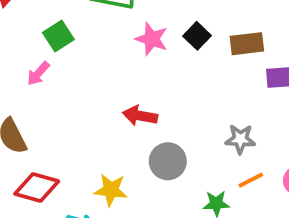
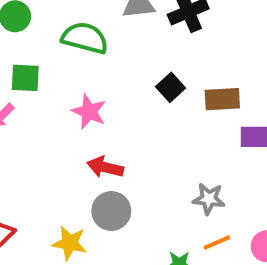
green square: (58, 36) -> (25, 78), turned 32
pink star: (152, 39) -> (89, 112), moved
gray circle: (168, 161) -> (111, 211), moved

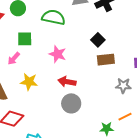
brown rectangle: (222, 99) -> (106, 60), moved
gray star: (209, 199) -> (123, 86), moved
yellow star: (70, 243) -> (29, 82), moved

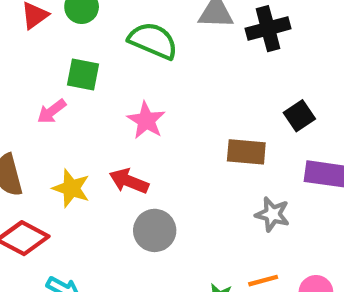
black square: (98, 40) -> (299, 116), moved
yellow star: (29, 82) -> (71, 188), moved
red arrow: (67, 82) -> (129, 181), moved

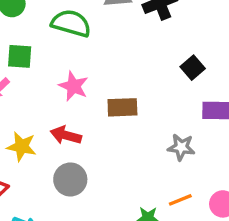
brown rectangle: (246, 152) -> (122, 107), moved
gray circle: (155, 230) -> (70, 179), moved

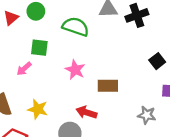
red arrow: (66, 135) -> (86, 112), moved

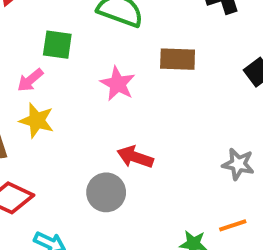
brown rectangle: (108, 86) -> (178, 59), moved
yellow star: (38, 109) -> (37, 121), moved

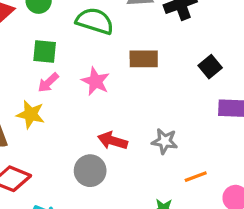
pink arrow: (30, 80) -> (48, 83), moved
gray star: (238, 164) -> (165, 141), moved
orange line: (233, 225) -> (196, 177), moved

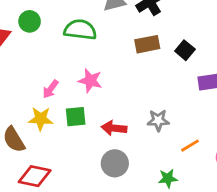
green square: (45, 51) -> (76, 117), moved
brown rectangle: (144, 59) -> (147, 44), moved
gray circle: (90, 171) -> (115, 163), moved

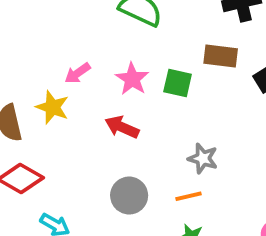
green square: (76, 117) -> (178, 83), moved
red arrow: (114, 128) -> (122, 127), moved
orange line: (190, 146) -> (189, 196), moved

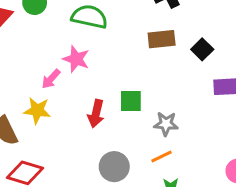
pink star: (132, 79) -> (76, 59), moved
green square: (178, 83) -> (131, 101), moved
red arrow: (122, 127) -> (96, 114), turned -88

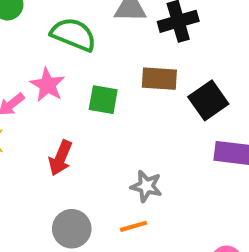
black square: (202, 49) -> (208, 100), size x1.4
green square: (131, 101) -> (103, 100), moved

